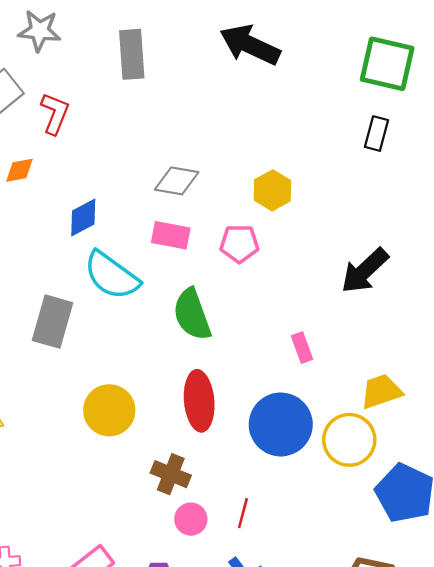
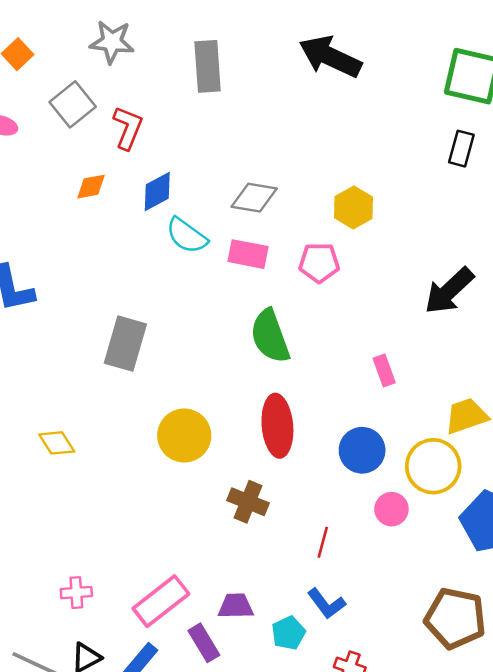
blue diamond: (83, 218) -> (157, 191), moved
cyan semicircle: (112, 275) -> (187, 236), moved, size x0.7
blue circle: (281, 424) -> (362, 450), size x0.7
pink circle: (191, 519) -> (391, 509), moved

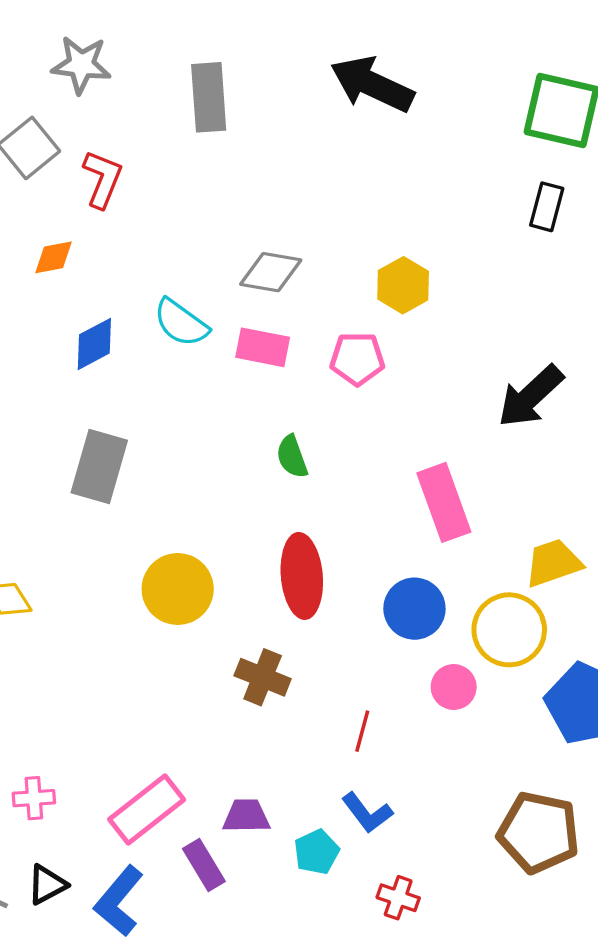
blue diamond: (157, 191) -> (94, 344), moved
green semicircle: (270, 336) -> (292, 457), size x0.6
pink rectangle: (384, 371) -> (444, 502), size x1.8

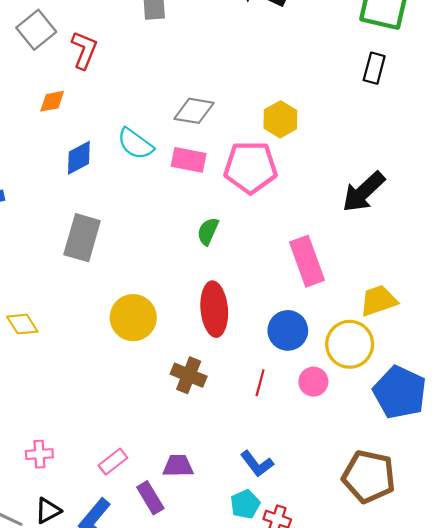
pink pentagon: (357, 359) -> (250, 167), size x1.5
green semicircle: (292, 457) -> (208, 231), turned 44
red line: (362, 731) -> (260, 383), moved
pink rectangle: (147, 810) -> (113, 462), size x0.6
cyan pentagon: (316, 852) -> (245, 504), moved

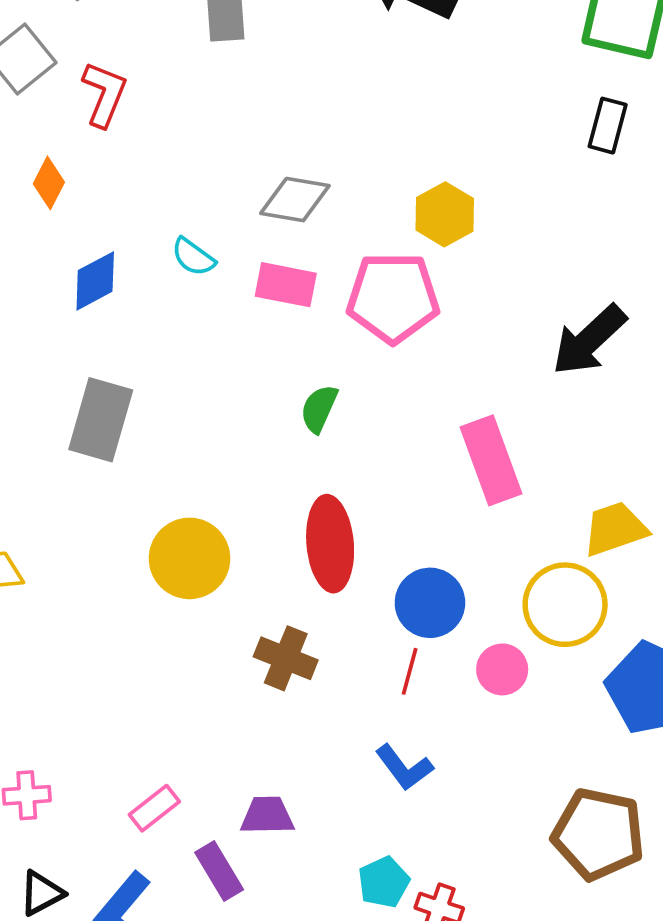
orange diamond: (52, 101) -> (49, 183), turned -52
cyan semicircle: (135, 144) -> (193, 257), size x0.7
blue circle: (288, 330) -> (430, 603), moved
blue L-shape: (257, 464) -> (404, 767), moved

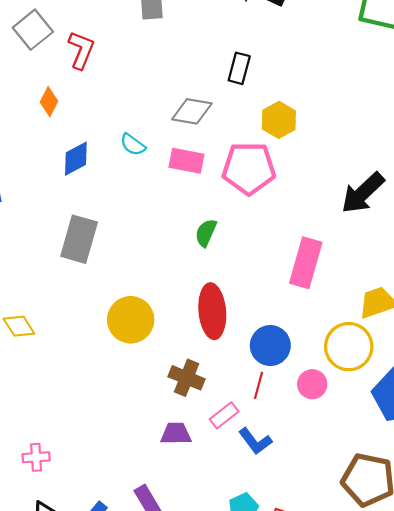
black rectangle: (608, 126) -> (239, 68), moved
pink rectangle: (491, 460) -> (306, 263), turned 36
pink rectangle: (154, 808) -> (224, 415), moved
purple trapezoid: (267, 816) -> (176, 434), moved

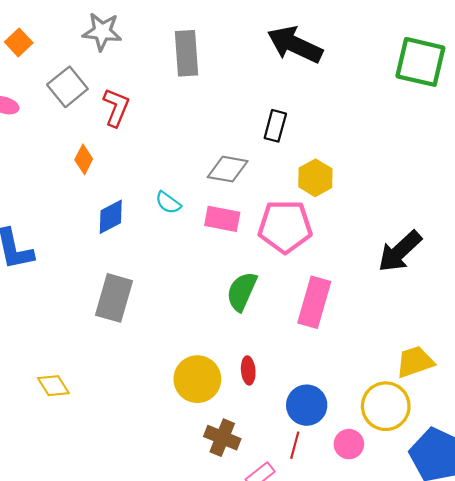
green semicircle: (206, 233) -> (242, 291), size x1.4
pink rectangle: (306, 263) -> (314, 302), moved
red ellipse: (212, 311) -> (248, 370), size x0.5
yellow circle: (131, 320) -> (197, 379), moved

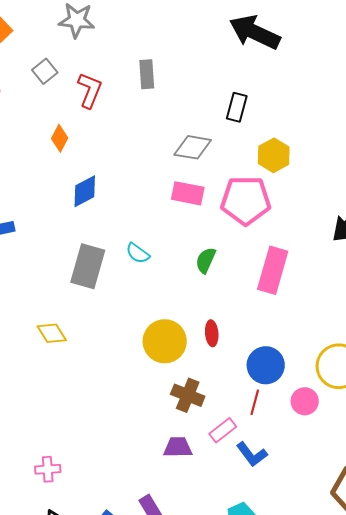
gray rectangle: (187, 53) -> (147, 74), moved, size x0.7
gray square: (67, 87) -> (45, 71), size x0.7
cyan semicircle: (168, 203) -> (138, 253), moved
green semicircle: (242, 291) -> (206, 260), size x0.7
yellow diamond: (53, 386) -> (52, 333), moved

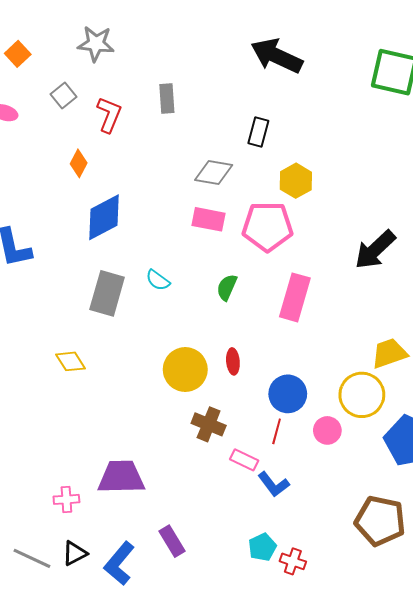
blue diamond: (85, 191) -> (104, 217), size x1.4
pink rectangle: (223, 430) -> (244, 460), turned 64
purple trapezoid: (178, 447) -> (121, 477), moved, size x1.6

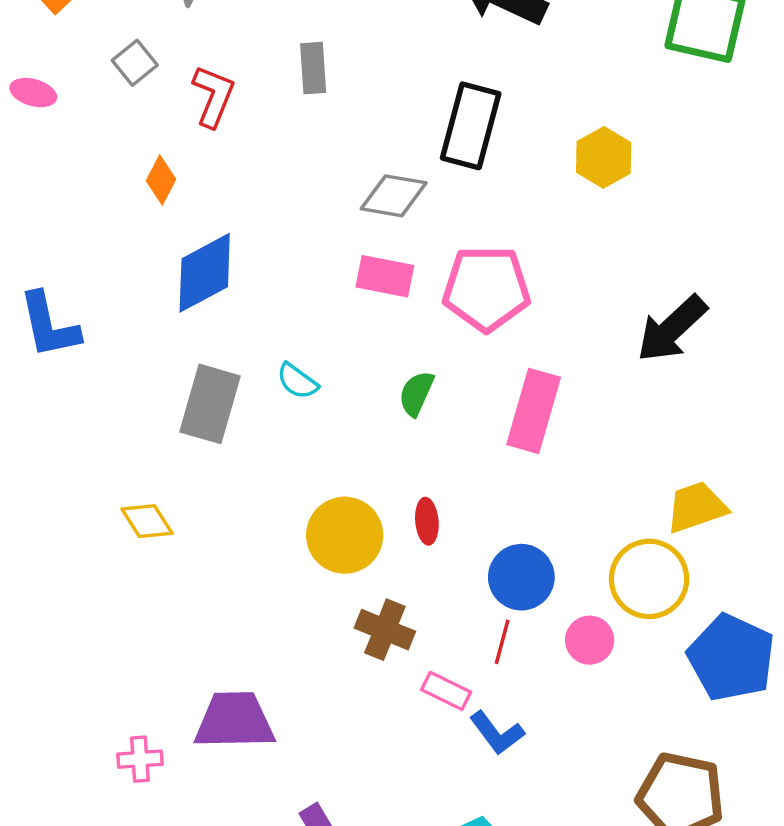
black rectangle: (258, 132) -> (471, 126), size x1.6
yellow hexagon: (296, 181) -> (604, 157), moved

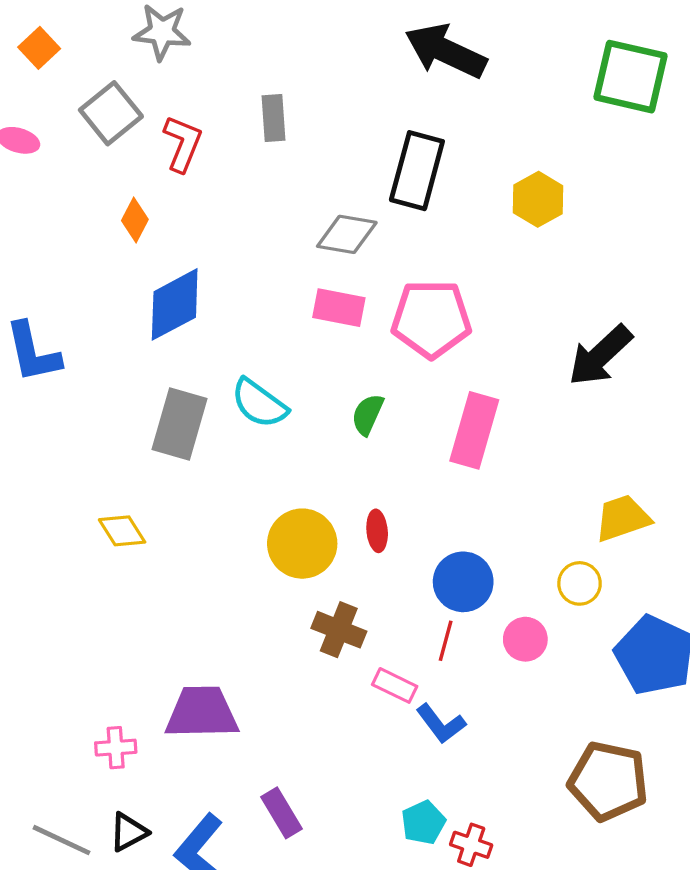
gray square: (135, 63) -> (111, 113), size x1.5
cyan semicircle: (297, 381) -> (259, 403), size x1.5
yellow circle: (649, 579) -> (580, 583), size x0.6

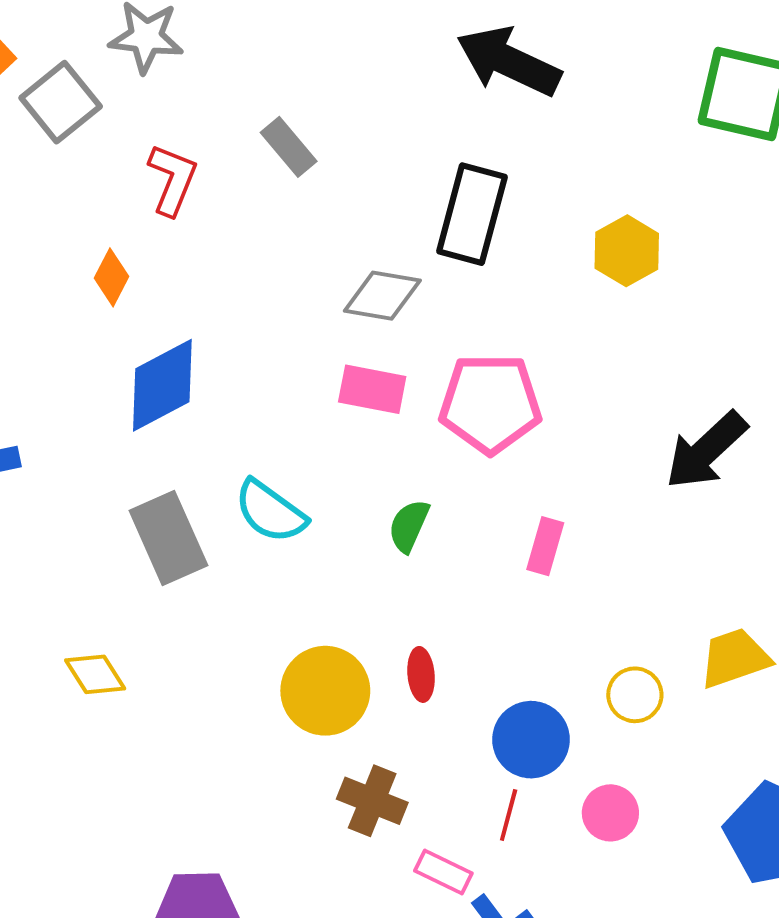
gray square: (111, 113) -> (61, 102), moved
gray rectangle: (273, 118) -> (289, 147), turned -36
gray rectangle: (179, 424) -> (168, 538), turned -40
pink rectangle: (474, 430) -> (545, 546), size x0.6
yellow circle: (580, 583) -> (635, 695), moved

